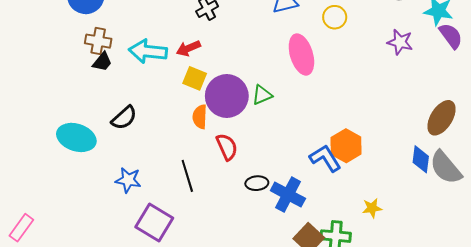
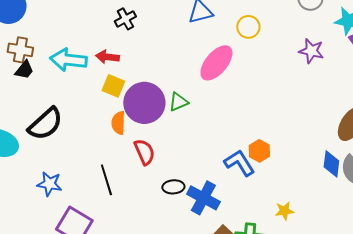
red arrow: (188, 48) -> (107, 57), turned 30
pink ellipse: (301, 55) -> (216, 63), turned 57
black semicircle: (124, 118) -> (45, 124), size x1.4
orange hexagon: (346, 146) -> (259, 151), size x0.7

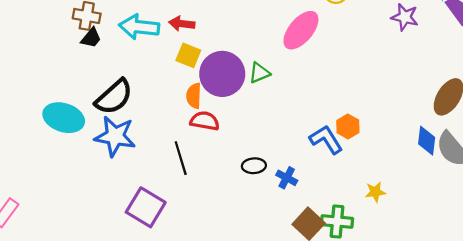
red semicircle: (144, 152) -> (205, 121), moved, turned -56
blue star: (49, 184) -> (115, 136), moved, size x1.5
blue cross: (203, 198) -> (287, 178), size x0.6

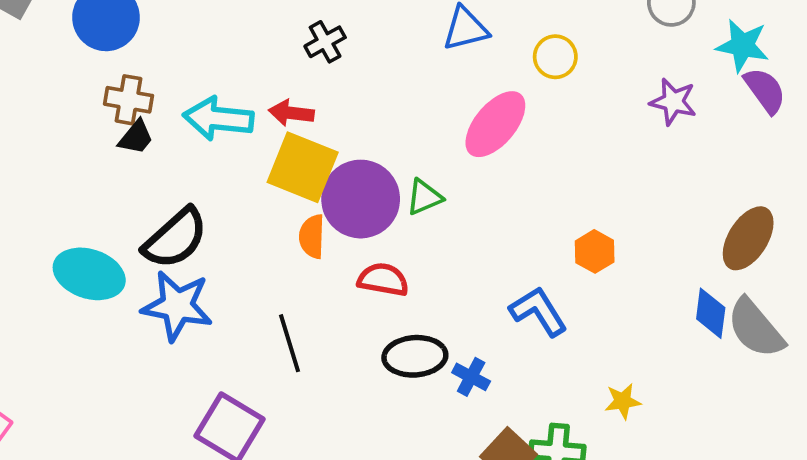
yellow square: (188, 55) -> (303, 167), size x1.6
red semicircle: (205, 121) -> (383, 280), moved
orange hexagon: (348, 126) -> (595, 251), moved
black ellipse: (254, 166) -> (415, 356), size x1.5

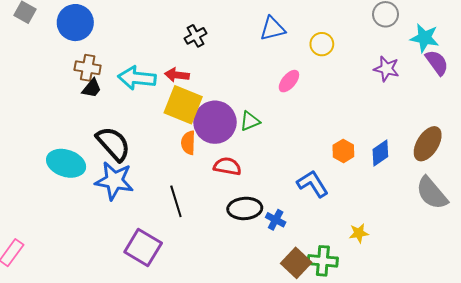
pink ellipse: (495, 124) -> (289, 81), size x0.6
black semicircle: (175, 238) -> (113, 144), turned -90
blue diamond: (711, 313) -> (380, 153), moved, turned 48

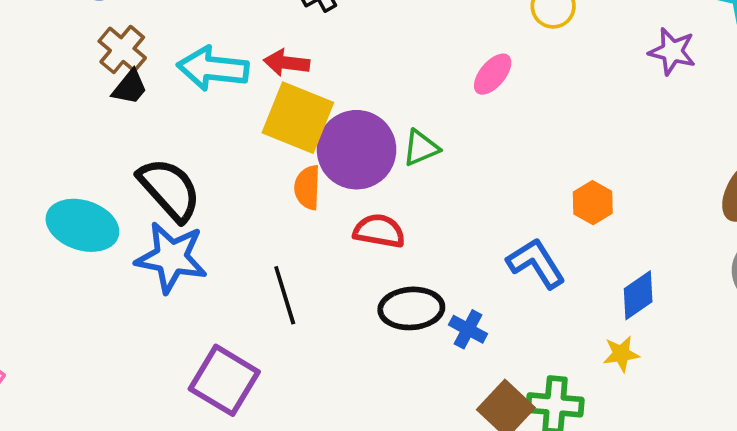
brown cross: (88, 68) -> (122, 50), turned 30
blue diamond: (380, 153) -> (638, 295), moved

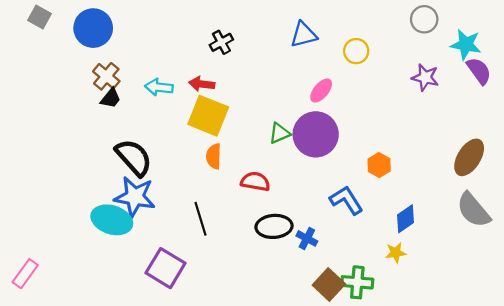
cyan arrow: (213, 68) -> (159, 87), size x0.7
purple circle: (357, 150) -> (316, 134), moved
cyan ellipse: (82, 225) -> (112, 220), moved

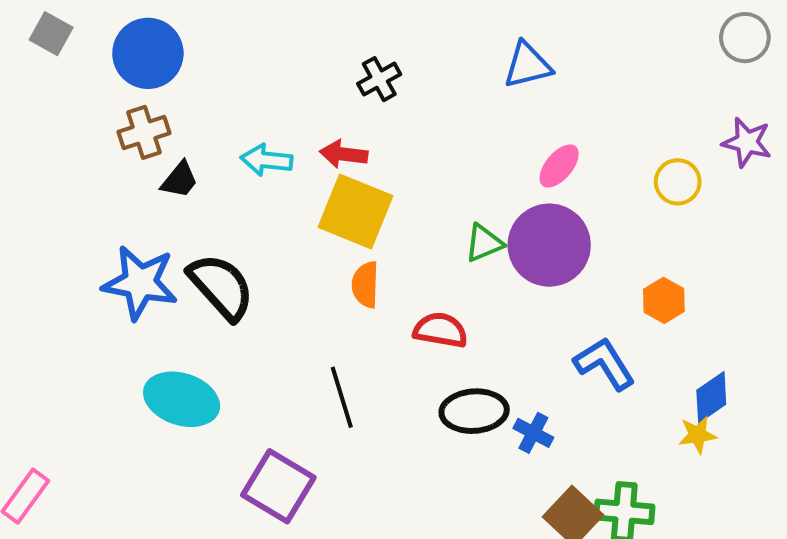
yellow circle: (356, 51) -> (678, 182), moved
brown cross: (106, 76) -> (144, 132), moved, turned 32
blue star: (135, 197) -> (140, 283), moved
yellow star: (396, 253) -> (697, 435), moved

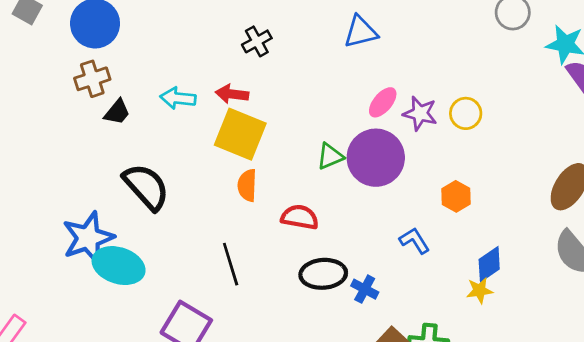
purple star: (747, 142) -> (420, 113), moved
blue star: (140, 283) -> (88, 238), moved, turned -30
blue L-shape: (605, 364) -> (415, 241), size x0.7

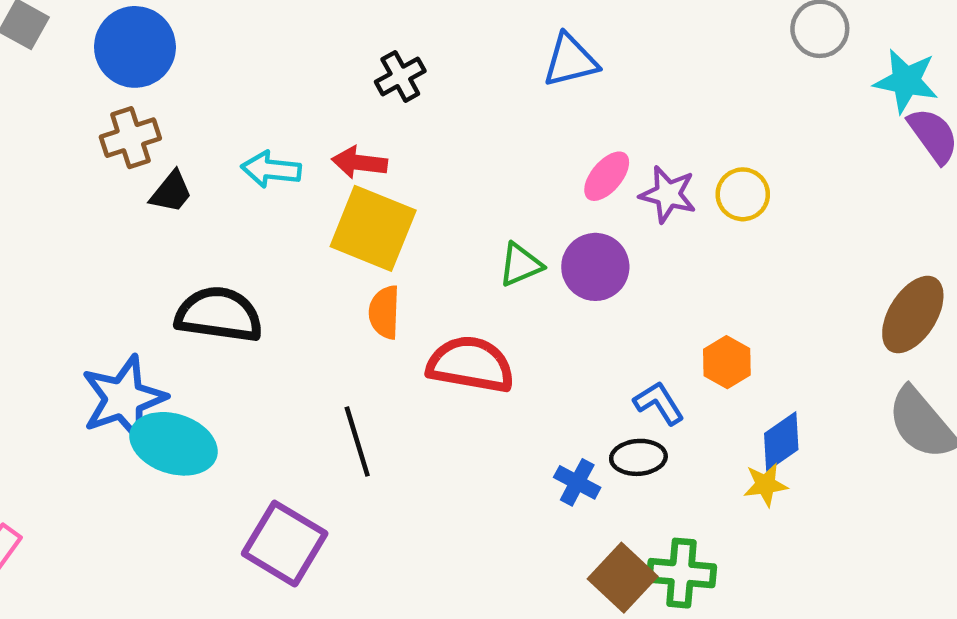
purple circle: (376, 158) -> (595, 267), size x0.7
black semicircle: (146, 187) -> (219, 315), turned -40
orange hexagon: (456, 196) -> (727, 362), moved
red semicircle: (300, 217) -> (471, 364), size x1.4
black ellipse: (323, 274) -> (638, 457), moved, size x0.7

